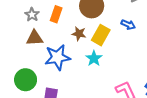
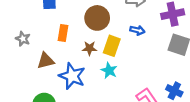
gray star: (32, 15) -> (23, 39), moved
blue star: (57, 57) -> (72, 76), turned -30

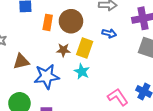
orange rectangle: (63, 33) -> (48, 22), moved
blue star: (72, 76) -> (46, 76), turned -30

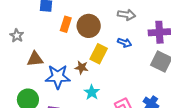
brown star: (63, 50) -> (82, 67), moved
cyan star: (82, 71) -> (92, 92), moved

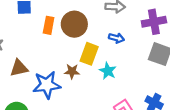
cyan star: (92, 92) -> (108, 71), moved

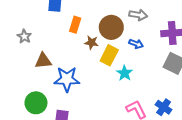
brown circle: (74, 24) -> (111, 27), moved
brown star: (72, 71) -> (91, 43), moved

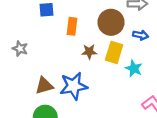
brown star: (91, 43) -> (89, 52), moved
brown triangle: (43, 61) -> (44, 86), moved

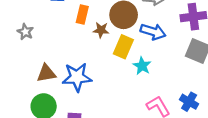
blue arrow: (141, 35) -> (153, 32), size x1.5
brown star: (89, 52) -> (101, 30), moved

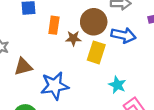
cyan star: (142, 66) -> (117, 85), moved
brown triangle: (46, 73) -> (23, 67), moved

